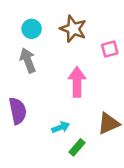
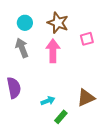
pink arrow: (77, 82) -> (53, 51), moved

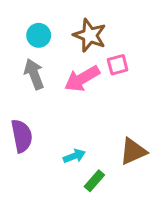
pink square: (87, 39) -> (118, 65), moved
pink arrow: (53, 51) -> (82, 79), turned -120

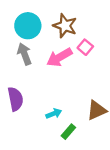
cyan circle: (39, 35) -> (28, 26), size x1.5
pink square: (118, 65) -> (85, 47), turned -35

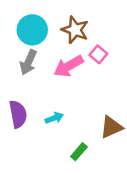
gray arrow: (24, 54) -> (28, 62), turned -135
cyan arrow: (54, 114) -> (54, 118), moved

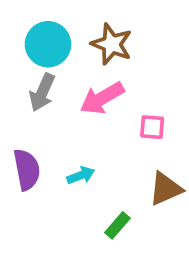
pink square: (98, 54) -> (152, 127), moved, turned -36

